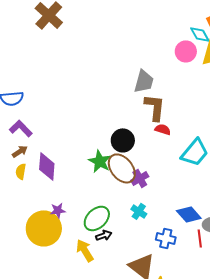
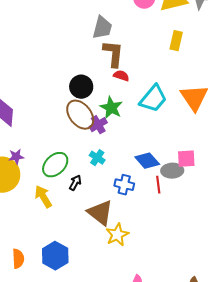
green star: (100, 161) -> (111, 108), moved
black arrow: (104, 235) -> (75, 183), moved, turned -42

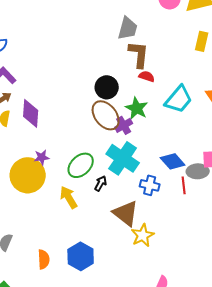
cyan cross: (97, 158) -> (123, 158), size x2.0

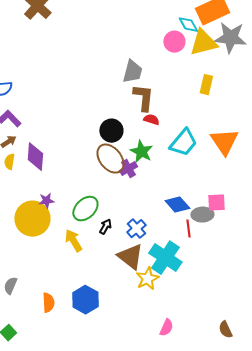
cyan cross: (123, 158) -> (165, 258), moved
blue cross: (150, 185) -> (136, 229), moved, turned 36

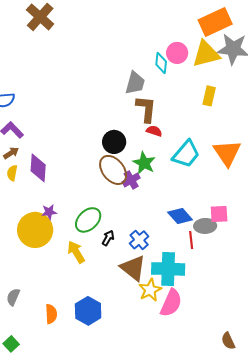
cyan diamond: (188, 25) -> (161, 63), moved, turned 35
cyan cross: (165, 258) -> (168, 269), turned -32
pink semicircle: (166, 328) -> (171, 303), moved, size x1.6

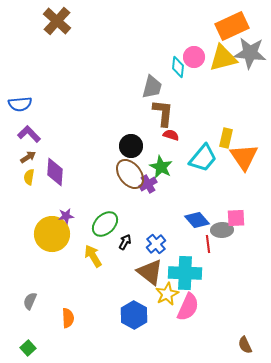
yellow rectangle: (209, 96) -> (226, 138), moved
blue hexagon: (88, 311) -> (134, 315), moved

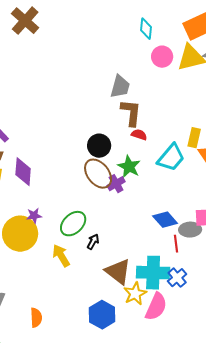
cyan diamond: (178, 67) -> (146, 29), moved
blue cross: (156, 244) -> (177, 278), moved

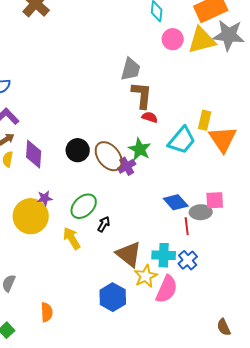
black circle: (99, 146) -> (78, 150), moved
cyan cross: (153, 273) -> (164, 255), size x0.7
orange semicircle: (36, 318) -> (47, 312), moved

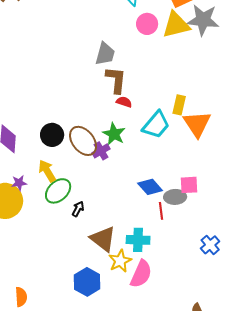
yellow arrow: (72, 238) -> (47, 171), moved
blue cross: (188, 260) -> (210, 245), moved

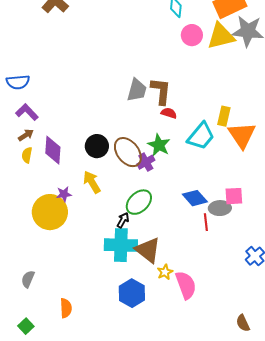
gray trapezoid: (105, 54) -> (137, 90), moved
green ellipse: (58, 191) -> (139, 202), moved
cyan cross: (138, 240) -> (121, 245), moved, size x1.4
yellow star: (120, 261) -> (165, 272), size x0.7
pink semicircle: (141, 274) -> (186, 285), turned -44

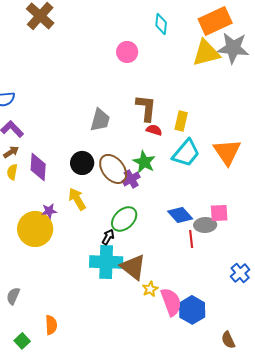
pink circle: (192, 35) -> (127, 52), moved
gray trapezoid: (137, 90) -> (100, 120), moved
yellow rectangle: (224, 116) -> (181, 121), moved
blue hexagon: (132, 293) -> (192, 310), moved
green square: (26, 326) -> (22, 341), moved

